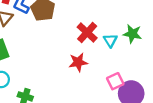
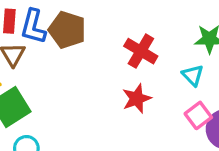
cyan triangle: (110, 40) -> (193, 75), moved

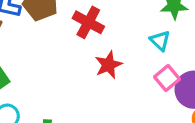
red cross: (141, 51) -> (88, 22), moved

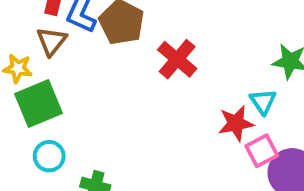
red star: (108, 65) -> (236, 123), moved

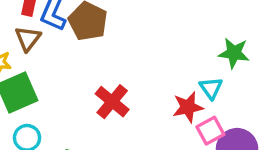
red cross: (177, 59) -> (112, 102), moved

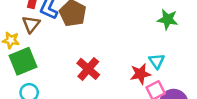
green star: (234, 53) -> (168, 19), moved

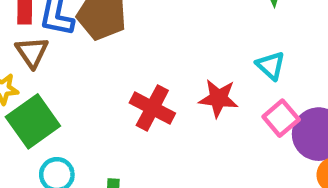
red star: (140, 74) -> (218, 98), moved, turned 30

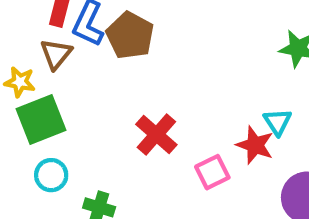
red star: (218, 98) -> (255, 145), moved
pink square: (281, 118) -> (212, 172), moved

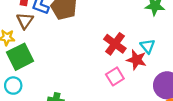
red cross: (156, 134) -> (115, 44), moved
cyan circle: (51, 175) -> (13, 86), moved

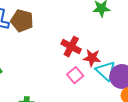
cyan triangle: (147, 46) -> (106, 71), moved, size x1.5

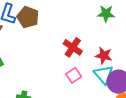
red star: (92, 58) -> (104, 56), moved

